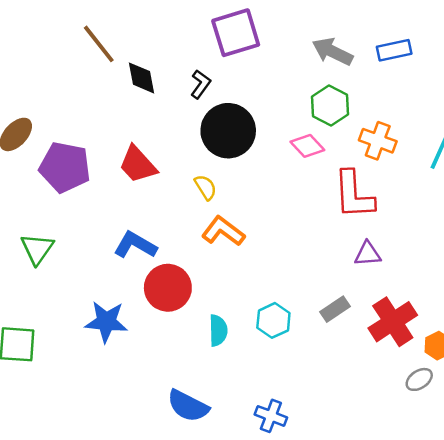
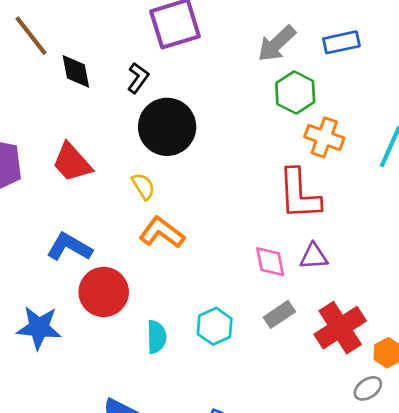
gray arrow: (332, 52) -> (277, 44), turned -69
green hexagon: (330, 106) -> (295, 92), moved
pink diamond: (307, 146) -> (270, 262), moved, turned 32

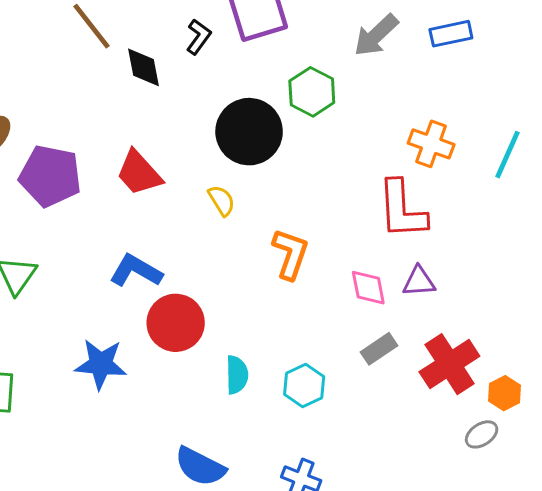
black L-shape: (138, 78) -> (199, 37), moved
green hexagon: (295, 92) -> (312, 92), moved
orange L-shape: (162, 233) -> (290, 254), moved, turned 72
cyan hexagon: (215, 326) -> (304, 386), moved

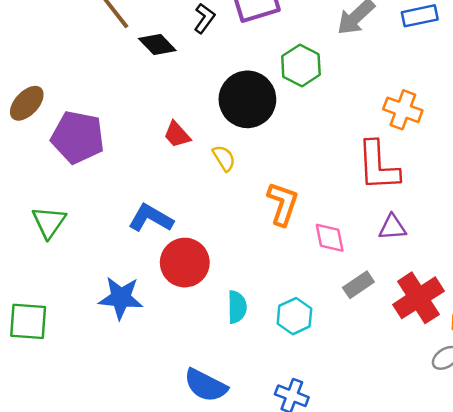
black diamond: (144, 67) -> (157, 45), turned -33
red trapezoid: (139, 173) -> (177, 135), moved, size x0.7
pink diamond: (368, 288) -> (330, 238), moved

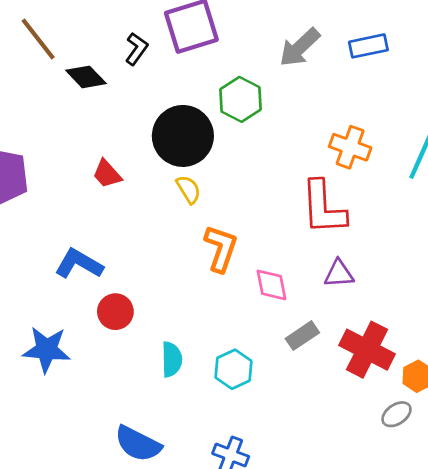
yellow semicircle: (224, 158) -> (189, 189), moved
red circle: (185, 263) -> (115, 312), size x0.7
red cross: (418, 298) -> (367, 350), turned -30

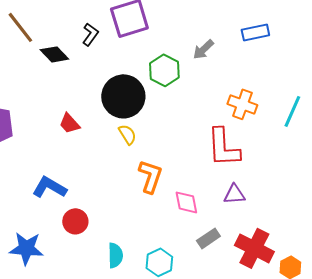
gray arrow: (300, 47) -> (203, 49), moved, size x0.7

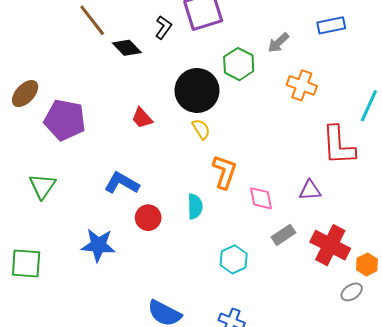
orange cross: (242, 104) -> (302, 85), moved
red L-shape: (223, 147) -> (338, 145), moved
cyan semicircle: (115, 255) -> (195, 206), moved

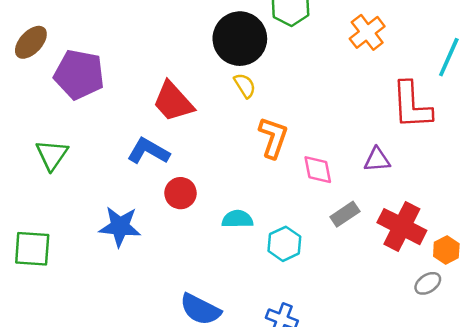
orange cross: (302, 85) -> (367, 32), turned 32
red trapezoid: (142, 118) -> (173, 102), moved, size x1.6
cyan semicircle: (195, 206) -> (237, 219), moved, turned -90

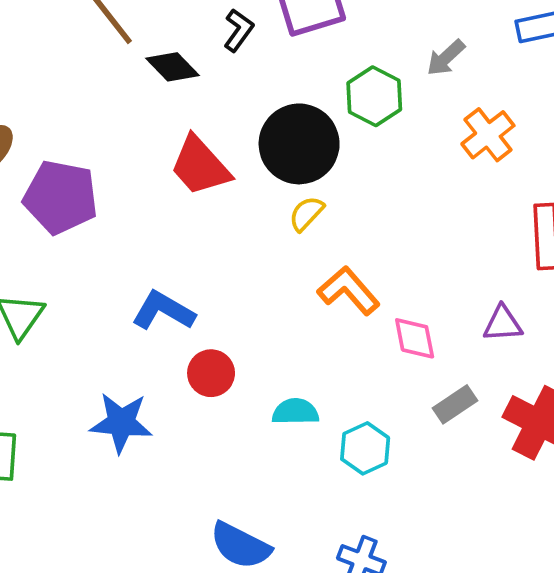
yellow semicircle: (245, 86) -> (306, 214), turned -105
red trapezoid: (173, 102) -> (200, 166), moved
orange L-shape: (273, 137) -> (349, 291), turned -60

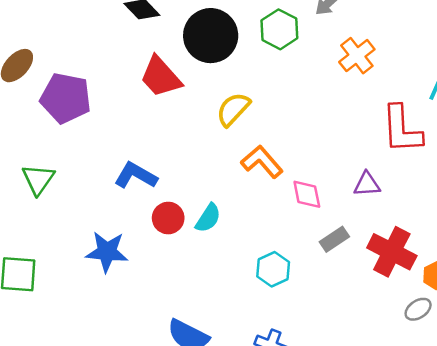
black circle: (299, 144) -> (211, 36), moved
yellow semicircle: (306, 214) -> (233, 109), size x1.4
cyan semicircle: (295, 412) -> (208, 218), moved, turned 124

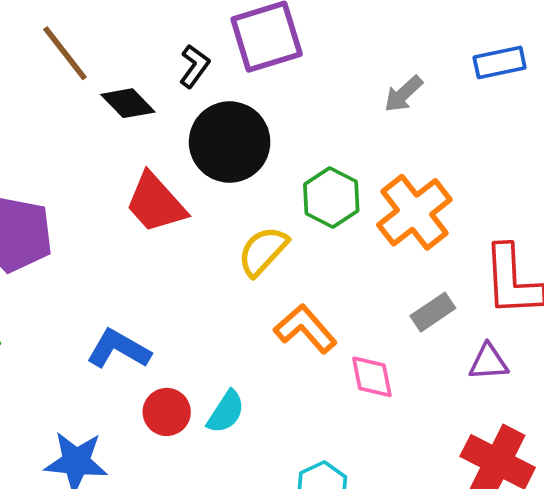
green hexagon: (279, 29) -> (331, 197), moved
orange cross: (357, 56) -> (414, 212), moved, size x1.4
purple triangle: (367, 184) -> (488, 362), moved
gray rectangle: (334, 239) -> (433, 312), moved

